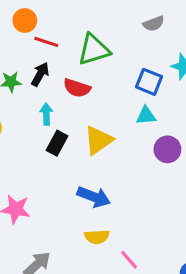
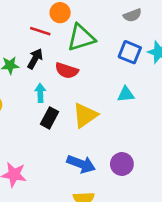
orange circle: (25, 21) -> (60, 13), moved
blue square: (149, 82) -> (130, 52), moved
purple circle: (167, 149) -> (122, 164), moved

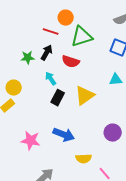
cyan arrow: (40, 93) -> (51, 79), turned -32
blue arrow: (81, 164) -> (64, 135), moved

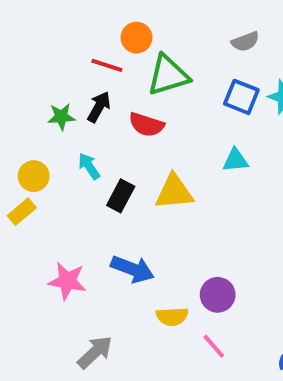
cyan arrow: (51, 79) -> (89, 166), moved
yellow triangle: (85, 96) -> (174, 192), turned 30
purple circle: (113, 133) -> (218, 295), moved

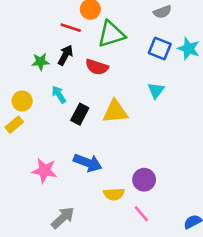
cyan triangle: (235, 160) -> (156, 91), turned -48

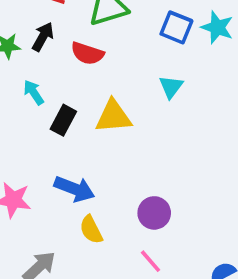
yellow semicircle: (114, 194) -> (91, 230), moved, turned 66

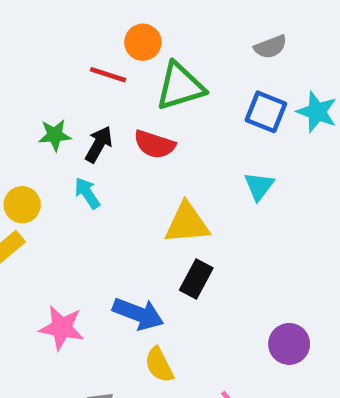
black arrow: (43, 37) -> (99, 144), moved
black rectangle: (63, 120) -> (196, 279), moved
purple circle: (154, 213) -> (289, 344), moved

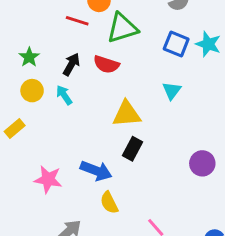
green star: (55, 135) -> (29, 57), moved, turned -30
yellow circle: (22, 205) -> (32, 91), moved
purple circle: (289, 344) -> (202, 163), moved

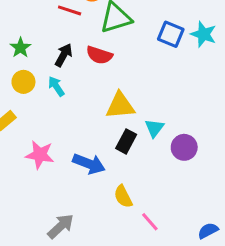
cyan triangle: (172, 91) -> (154, 128), moved
purple circle: (202, 163) -> (184, 147), moved
pink star: (48, 179) -> (40, 155), moved
yellow semicircle: (109, 203) -> (123, 196), moved

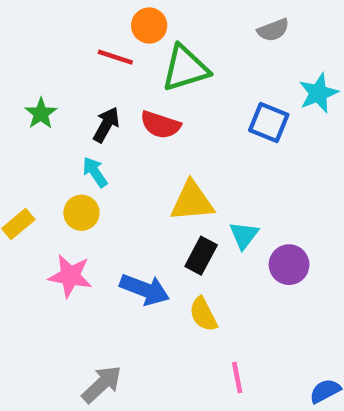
blue square: (171, 34) -> (269, 123), moved
cyan star: (204, 34) -> (318, 93), turned 30
yellow circle: (23, 82) -> (81, 213), moved
yellow semicircle: (123, 196) -> (203, 314), moved
pink line: (150, 222) -> (237, 377), turned 30

